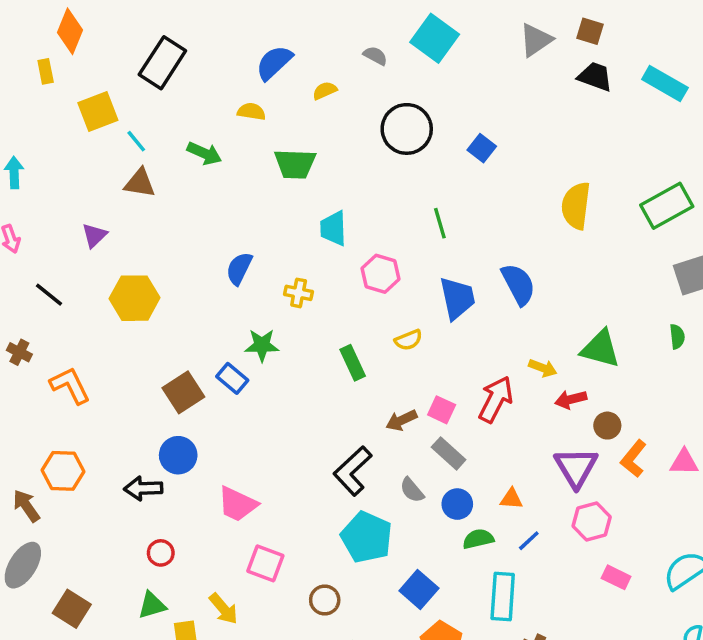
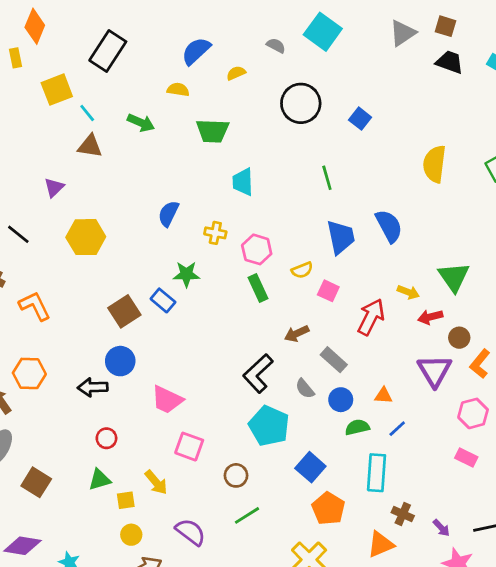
pink hexagon: (381, 274) -> (257, 249), moved
green triangle: (600, 349) -> (454, 277), turned 40
pink square: (442, 410) -> (328, 291), moved
pink hexagon: (592, 521) -> (473, 413), moved

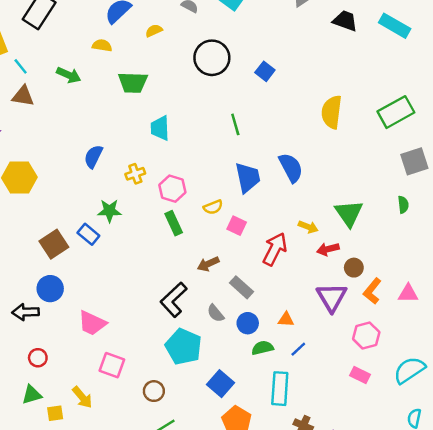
yellow cross: (215, 233) -> (135, 174), turned -30

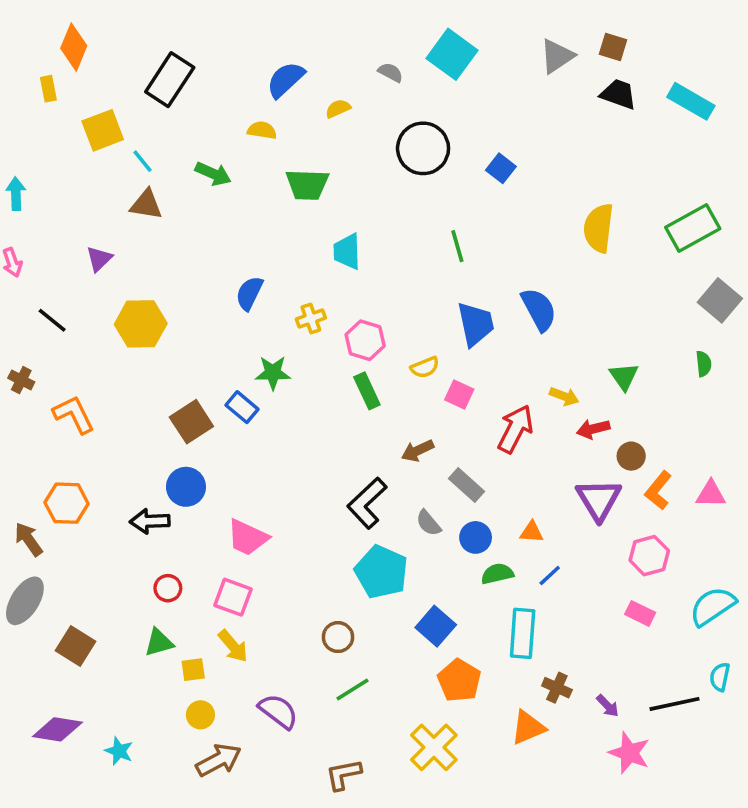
gray square: (414, 161) -> (720, 300), turned -32
green triangle: (349, 213) -> (624, 376), size x0.7
pink square: (112, 365) -> (233, 597), moved

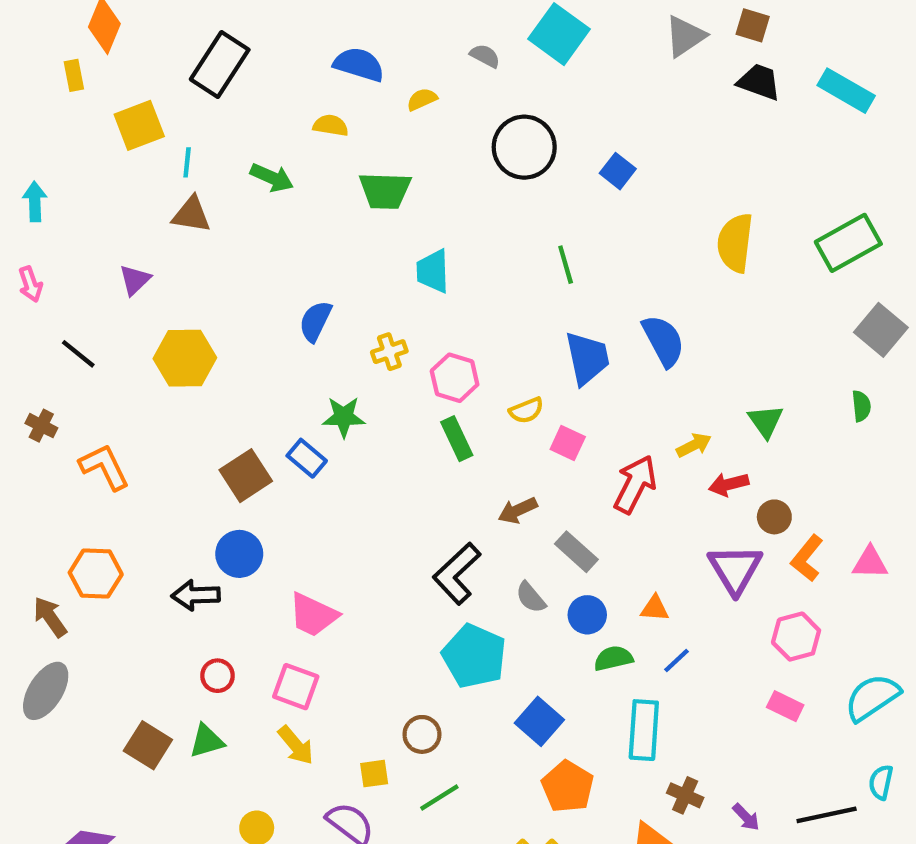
blue semicircle: (286, 80) -> (359, 65), turned 60
cyan line: (143, 161) -> (187, 162), turned 45
yellow arrow: (564, 396) -> (694, 445), turned -48
brown square: (76, 646) -> (148, 745), moved
yellow square: (193, 670) -> (374, 774), moved

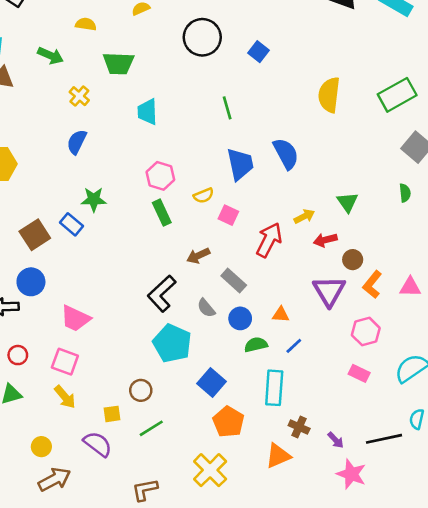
yellow cross: (389, 352) -> (79, 96), moved, turned -30

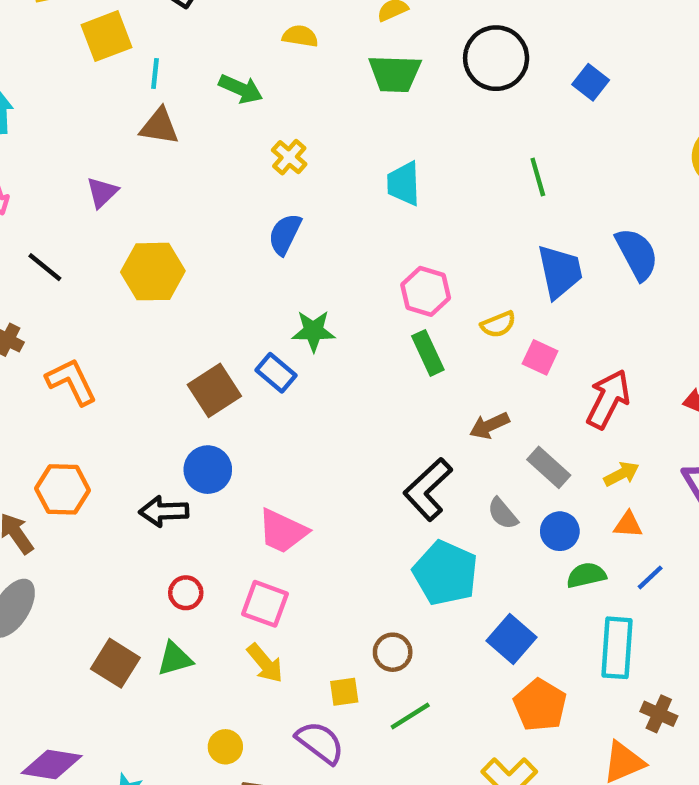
green trapezoid: (119, 63) -> (395, 74), moved
yellow arrow: (304, 216) -> (621, 474), moved

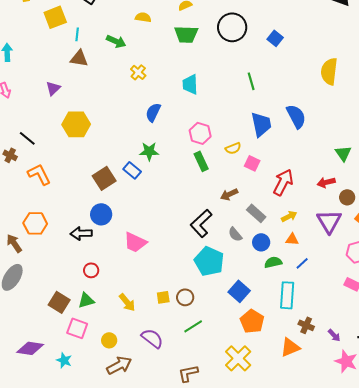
blue semicircle: (285, 234) -> (153, 112), moved
black line: (45, 267) -> (27, 138), moved
pink square: (265, 604) -> (77, 328), moved
yellow square: (344, 692) -> (163, 297), moved

